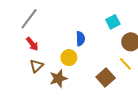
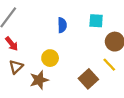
cyan square: (113, 22) -> (96, 21), turned 32
blue semicircle: (80, 39) -> (62, 25), moved

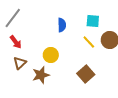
yellow line: (109, 65) -> (89, 42), moved

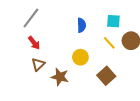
yellow circle: (51, 55) -> (80, 57), moved
brown star: (41, 75) -> (60, 77), turned 30

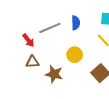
gray line: (31, 18) -> (50, 28), moved, turned 30
brown triangle: (38, 64) -> (32, 62), turned 40

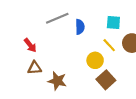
gray line: (50, 28) -> (57, 18), moved
yellow circle: (75, 55) -> (95, 60), moved

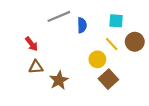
brown star: (57, 81) -> (59, 80), turned 30

